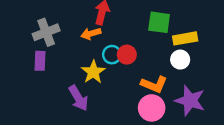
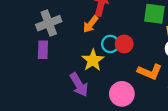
orange arrow: (91, 34) -> (91, 24), turned -36
pink circle: (152, 108) -> (122, 94), moved

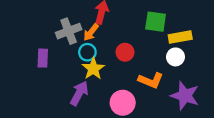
gray cross: (49, 23) -> (69, 31), moved
cyan circle: (110, 44) -> (87, 52), moved
purple arrow: (79, 85) -> (79, 93), turned -120

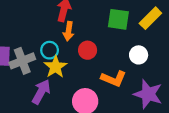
gray cross: (69, 31) -> (22, 61), moved
orange arrow: (91, 32) -> (69, 31), moved, turned -30
yellow rectangle: (180, 37) -> (150, 18), moved, turned -35

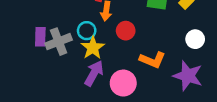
white circle: (139, 55) -> (195, 39), moved
purple arrow: (41, 92) -> (94, 73), moved

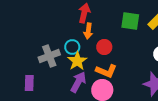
purple rectangle: (40, 37) -> (29, 83), moved
orange L-shape: (152, 60) -> (106, 71), moved

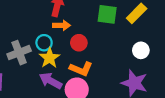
orange arrow: (88, 31) -> (61, 25), turned -98
purple arrow: (78, 82) -> (51, 81), turned -90

